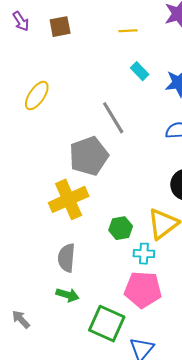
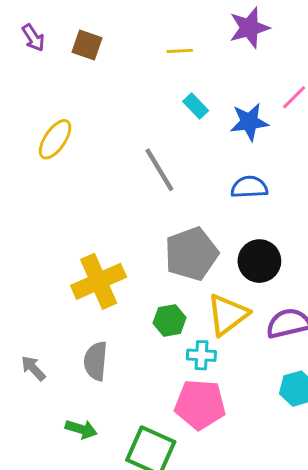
brown square: (60, 27) -> (87, 45), turned 30
gray pentagon: (89, 156) -> (191, 254), moved
green arrow: (68, 295) -> (81, 429), moved
gray arrow: (21, 319) -> (33, 368), moved

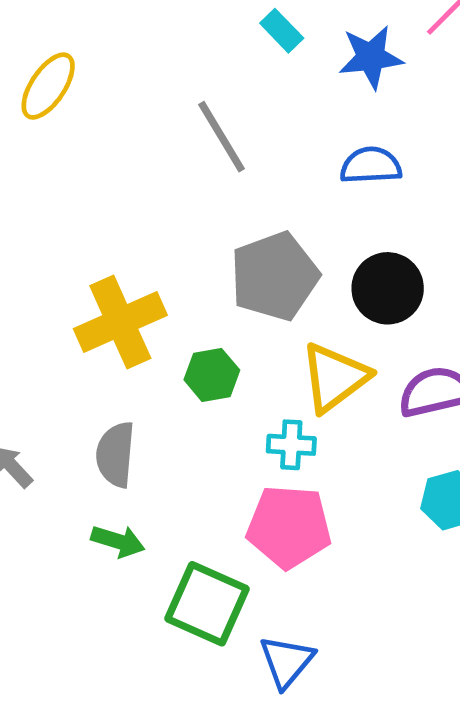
green hexagon: (170, 320) -> (212, 375), moved
green arrow: (81, 429) -> (118, 541), moved

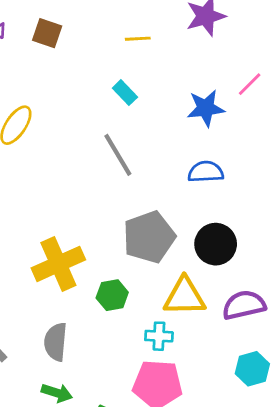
cyan rectangle: (282, 31) -> (125, 93), moved
yellow triangle: (335, 377) -> (184, 297), turned 36

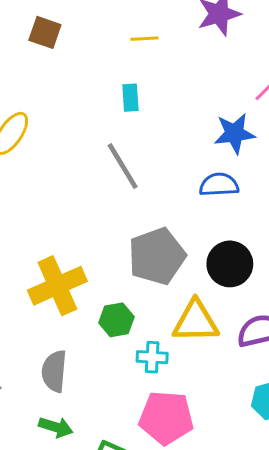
cyan rectangle: (125, 93) -> (130, 98), turned 40
blue star: (206, 108) -> (235, 133), moved
cyan cross: (159, 336) -> (152, 357), moved

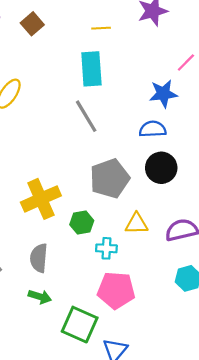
brown square: (45, 32) -> (32, 24), turned 30
cyan rectangle: (130, 98) -> (91, 69), size x1.8
black circle: (230, 264) -> (161, 168), moved
yellow triangle: (196, 321) -> (137, 224), size x0.7

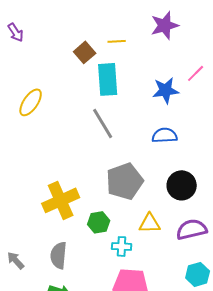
brown square: (32, 24) -> (85, 52), moved
blue star: (163, 94) -> (166, 90), moved
black circle: (161, 168) -> (182, 185), moved

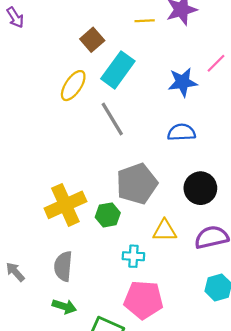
yellow line: (117, 41) -> (145, 21), moved
cyan rectangle: (108, 79) -> (118, 70), turned 40
yellow ellipse: (31, 102) -> (73, 86), moved
green hexagon: (99, 222) -> (108, 215), moved

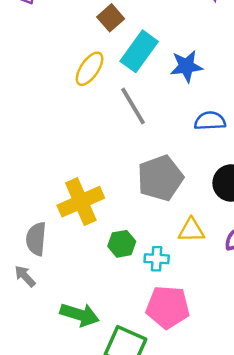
blue star: (183, 82) -> (186, 66), moved
green hexagon: (108, 215) -> (122, 244), moved
gray semicircle: (63, 266) -> (36, 239), moved
green arrow: (64, 306) -> (80, 315), size x1.4

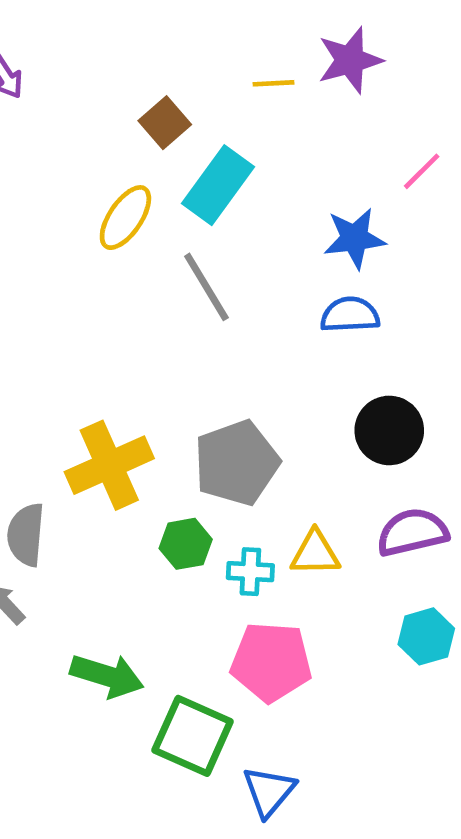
blue star: (186, 66) -> (355, 238), moved
gray pentagon: (160, 178) -> (237, 463), moved
yellow triangle: (191, 230) -> (315, 553), moved

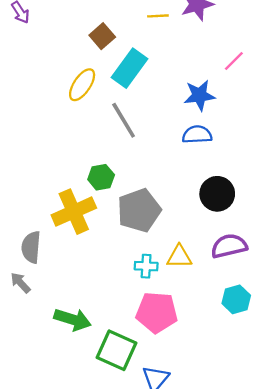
green hexagon: (186, 544) -> (101, 177), moved

